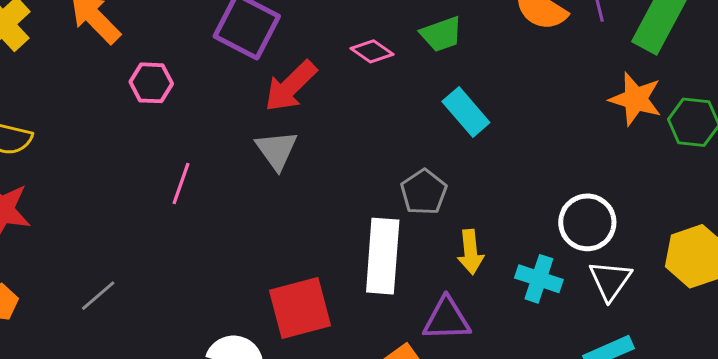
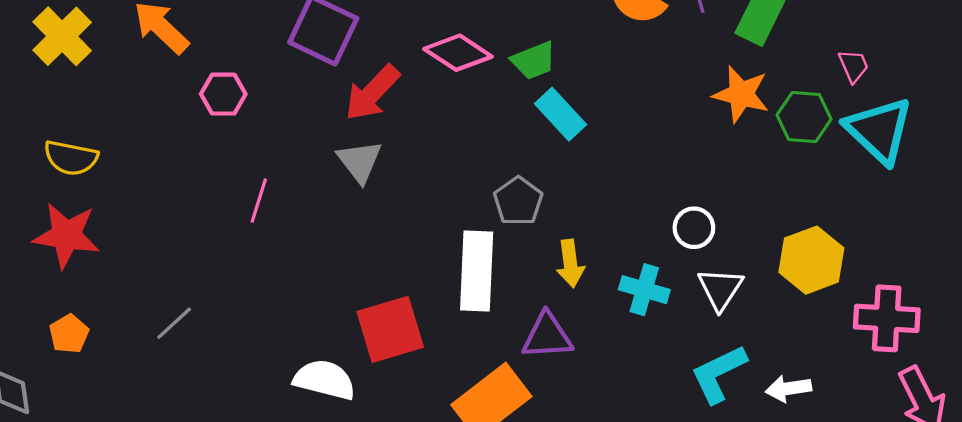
green trapezoid: (441, 34) -> (534, 61), moved
pink diamond: (372, 51) -> (458, 53), size x1.5
white circle: (587, 222) -> (694, 228), size x0.7

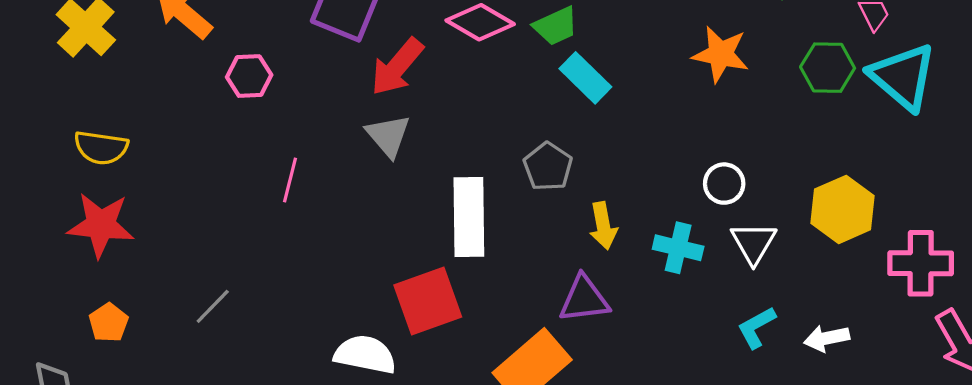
orange star: (741, 94) -> (721, 54), moved
white rectangle: (477, 271) -> (469, 217), moved
cyan L-shape: (719, 374) -> (756, 327), size x0.7

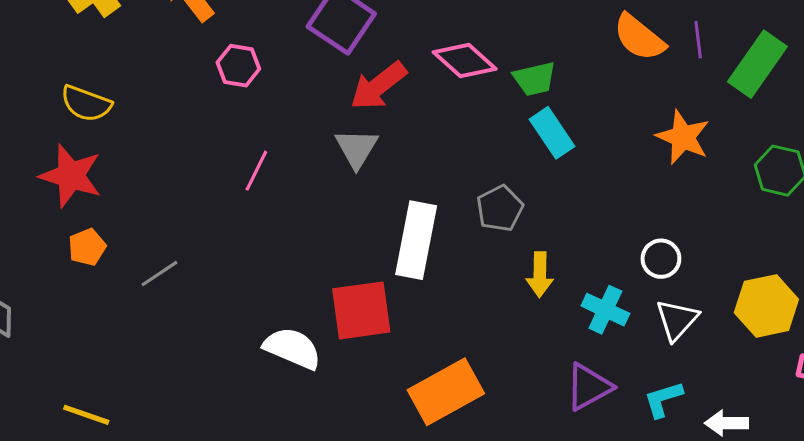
purple triangle: (584, 299) -> (589, 387), moved, turned -34
orange pentagon: (109, 323) -> (87, 247), moved

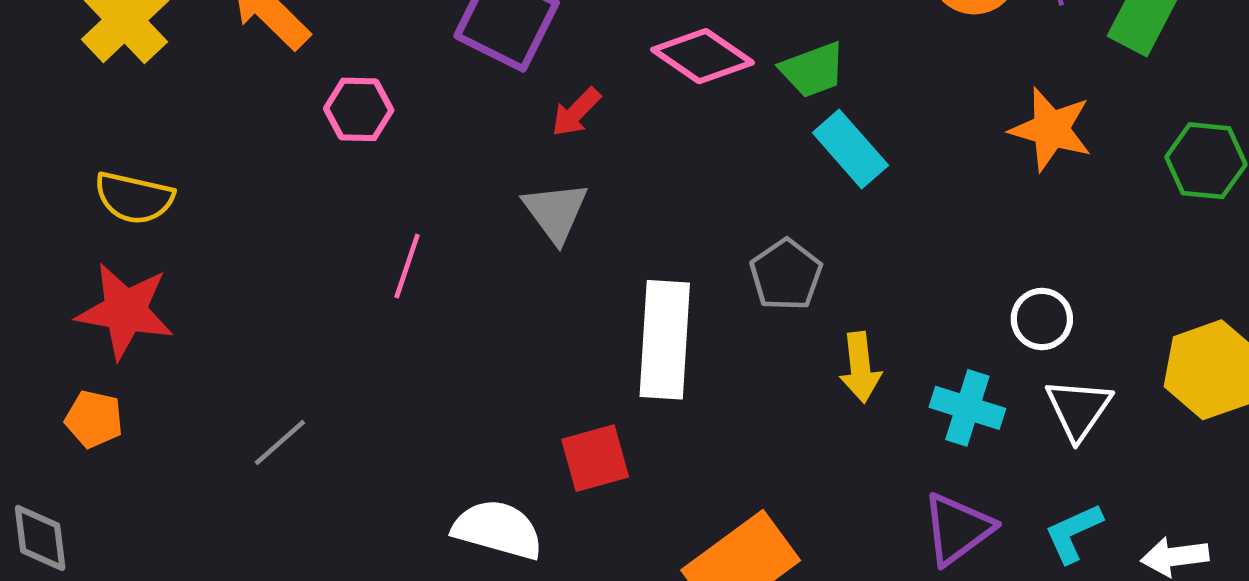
red arrow: (378, 86) -> (576, 112), size x0.6
orange pentagon: (87, 247) -> (94, 419), moved, turned -30
red square: (361, 310) -> (595, 458), size x0.7

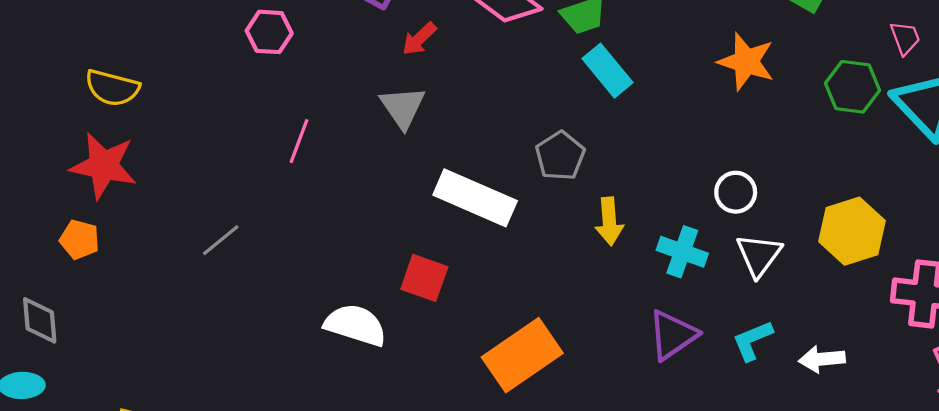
white rectangle: (665, 340) -> (475, 198), turned -72
gray line: (280, 442) -> (221, 240), moved
red square: (595, 458) -> (424, 278), turned 33

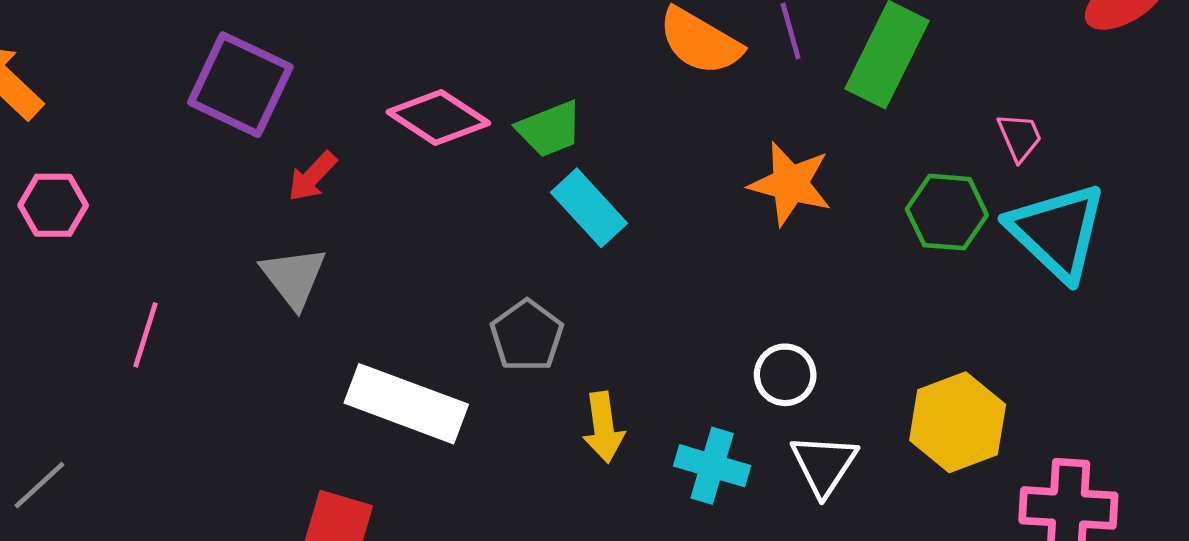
pink hexagon: (269, 32) -> (53, 205), moved

